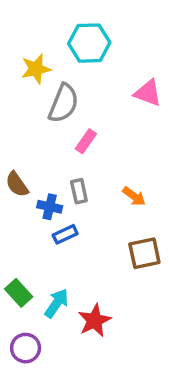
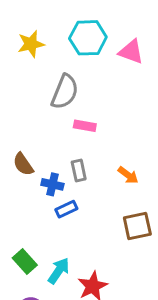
yellow star: (36, 69) -> (31, 44), moved
pink triangle: (148, 93) -> (131, 52), moved
pink rectangle: (86, 141) -> (85, 126), turned 65

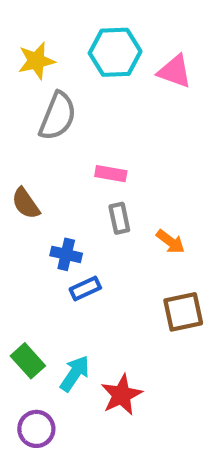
gray semicircle: (65, 92) -> (58, 116), moved
brown semicircle: (23, 164) -> (26, 203), moved
gray rectangle: (79, 170) -> (119, 218), moved

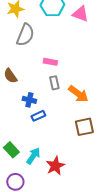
orange arrow: (170, 242) -> (78, 94), size x1.5

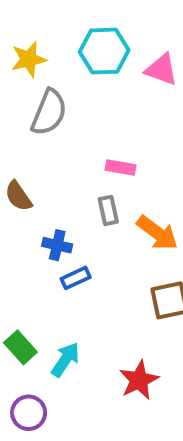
pink rectangle: (50, 62) -> (121, 168), moved
red star: (55, 166) -> (139, 380), moved

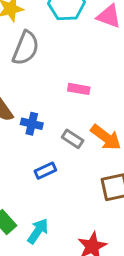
gray rectangle: (108, 210) -> (73, 139), moved, turned -45
blue cross: (57, 245) -> (32, 124), moved

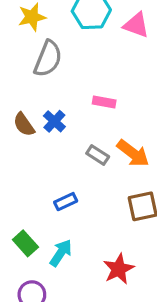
blue cross: (32, 124) -> (54, 121), moved, turned 30
blue rectangle: (45, 171) -> (66, 202), moved

